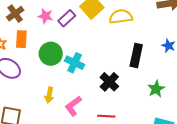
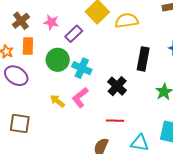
purple rectangle: (67, 18) -> (74, 34), moved
yellow arrow: (49, 95) -> (57, 101), turned 119
pink L-shape: (73, 106) -> (80, 97), moved

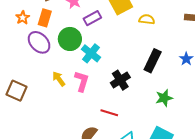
yellow semicircle: (127, 21) -> (147, 19), size x0.7
purple ellipse: (16, 76) -> (39, 42), moved
pink L-shape: (80, 97) -> (82, 81), turned 130

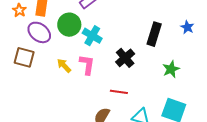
brown square: (17, 91) -> (24, 57), moved

